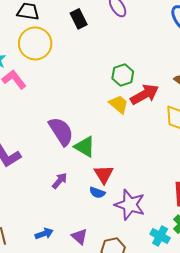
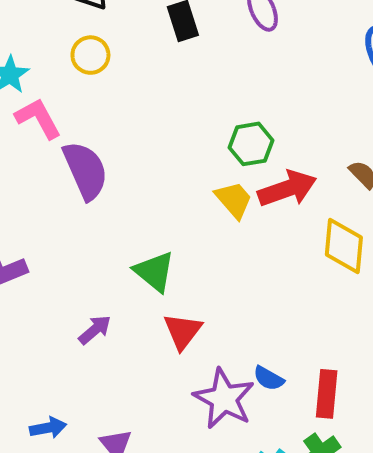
yellow circle: (35, 43) -> (90, 55), size x0.6
purple semicircle: (61, 131) -> (85, 170), moved
blue semicircle: (97, 193) -> (269, 378), moved

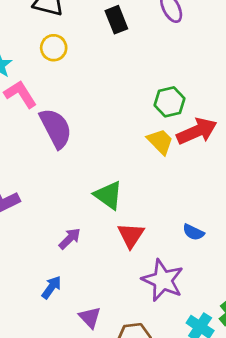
blue semicircle: (269, 378) -> (193, 232), moved
blue arrow: (48, 428) -> (51, 287), moved, turned -40

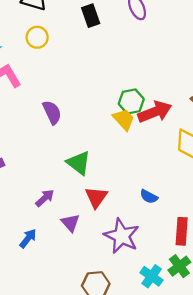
green hexagon: (170, 102) -> (131, 101), moved
purple semicircle: (56, 128) -> (52, 112), moved, size x0.7
purple triangle: (90, 317) -> (70, 223), moved

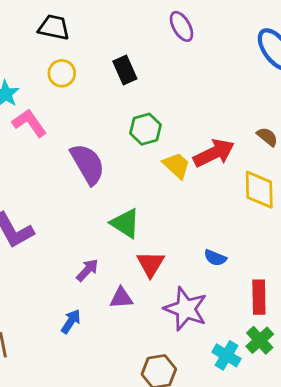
black rectangle: (91, 16) -> (125, 70), moved
green hexagon: (131, 101) -> (145, 129), moved
purple semicircle: (52, 112) -> (88, 164), size x1.4
purple triangle: (70, 223) -> (121, 298), turned -48

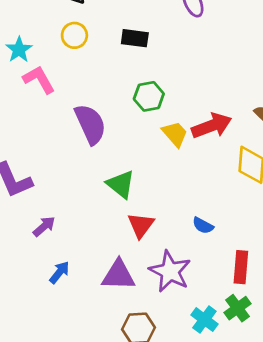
black rectangle: (125, 70) -> (135, 38), turned -64
purple arrow: (87, 270) -> (44, 226), moved
purple triangle: (121, 298) -> (118, 275), moved, size x1.5

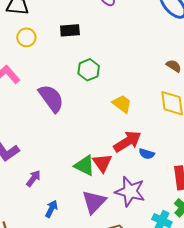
red arrow: (212, 126) -> (127, 142), moved
yellow trapezoid: (175, 134) -> (122, 104), moved
green triangle: (121, 184) -> (85, 166), moved
purple triangle: (118, 275) -> (94, 202), turned -36

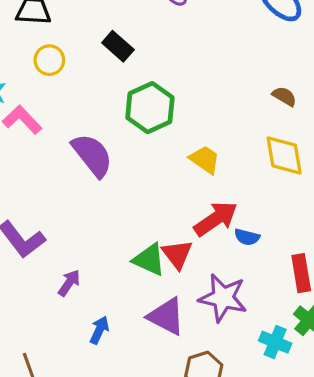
black rectangle: (70, 30) -> (118, 46), turned 48
green hexagon: (89, 70) -> (150, 108), size x1.4
purple triangle: (94, 202) -> (166, 316), turned -44

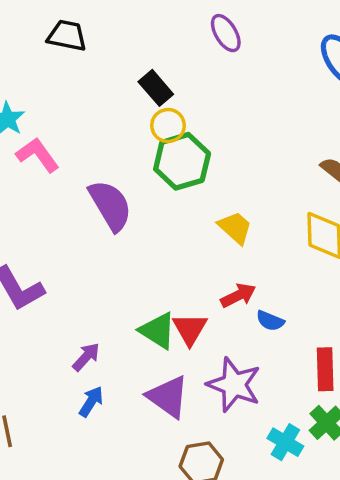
yellow circle: (49, 60) -> (168, 125), moved
red arrow: (216, 219) -> (238, 295), size x0.7
purple arrow: (69, 283) -> (86, 357), moved

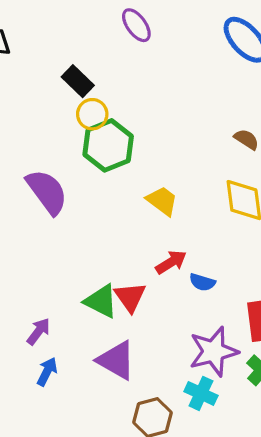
purple star: (234, 385) -> (213, 351), moved, turned -30
cyan cross: (285, 442) -> (201, 393), moved

